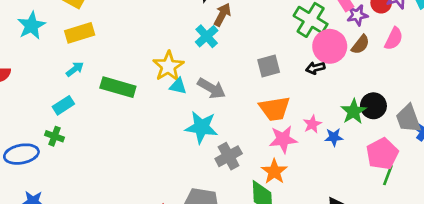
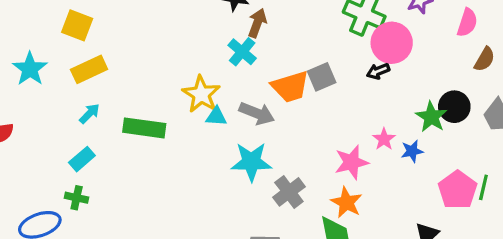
brown semicircle: (360, 45) -> (485, 59), moved
orange trapezoid: (275, 109) -> (290, 87), moved
pink pentagon: (382, 154) -> (458, 190), moved

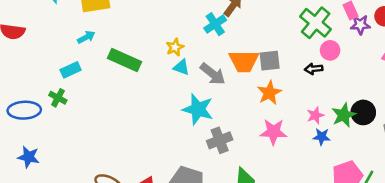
pink circle: (392, 43) -> (330, 50), size x0.6
yellow star: (201, 94) -> (175, 47), size x0.6
pink star: (384, 139) -> (315, 115), moved
orange star: (346, 203) -> (269, 93), moved

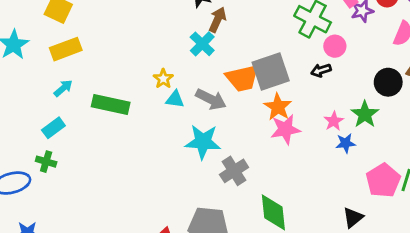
gray square: (270, 61) -> (271, 71), size x1.5
black circle: (363, 112) -> (388, 82), moved
pink star: (273, 132) -> (285, 129), moved

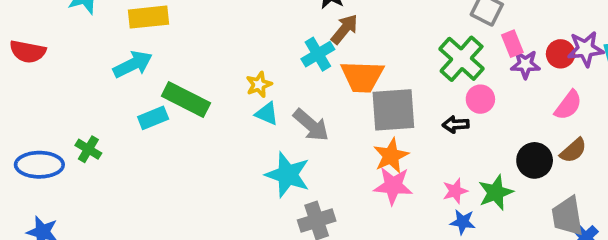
orange trapezoid: (242, 78) -> (362, 77), moved
cyan arrow: (63, 88) -> (133, 64), size x1.5
cyan rectangle: (53, 128) -> (153, 118), moved

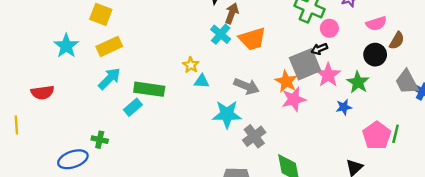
pink semicircle: (568, 105) -> (376, 23), moved, turned 54
gray square: (393, 110) -> (305, 64), moved
gray arrow: (311, 125) -> (246, 86), moved
pink star: (455, 191) -> (328, 75), moved, size x1.5

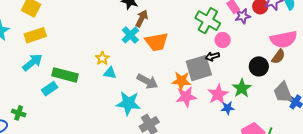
pink semicircle: (376, 23) -> (284, 39), moved, size x1.5
pink star: (328, 75) -> (218, 94), moved
orange star: (286, 81) -> (181, 81), turned -30

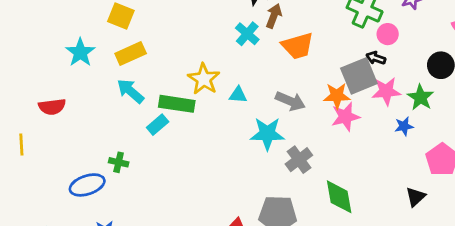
cyan cross: (130, 35) -> (247, 34), moved
black arrow: (212, 56) -> (376, 58), turned 40
yellow star: (102, 58) -> (204, 79), moved, size x1.6
cyan arrow: (32, 62) -> (130, 91), turned -95
pink star: (218, 94) -> (386, 91), moved, turned 30

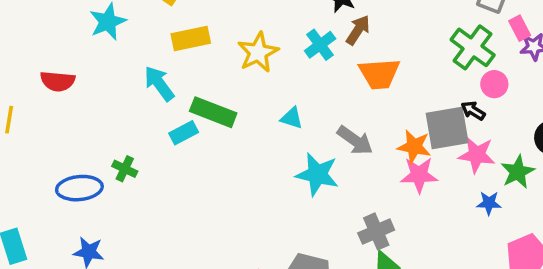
yellow rectangle: (131, 54) -> (191, 39), moved
yellow star: (204, 79) -> (258, 52), moved
gray cross: (299, 160) -> (376, 231), moved

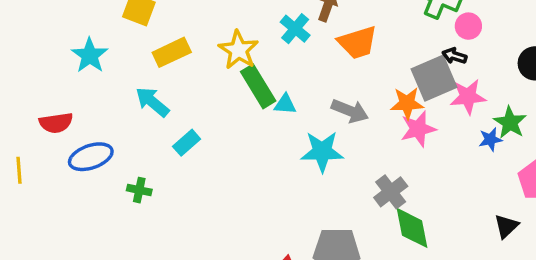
green rectangle: (213, 112) -> (258, 86), moved, turned 51
green star: (518, 172) -> (510, 122), moved
blue ellipse: (79, 188) -> (91, 157), moved

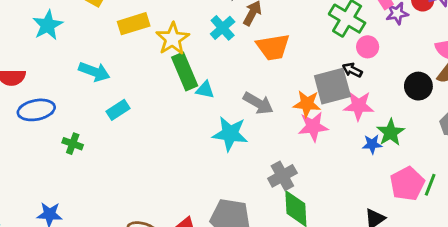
yellow rectangle: (172, 52) -> (134, 24), moved
cyan arrow: (152, 102) -> (94, 72), turned 152

